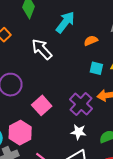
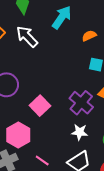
white arrow: (42, 49) -> (27, 36), moved

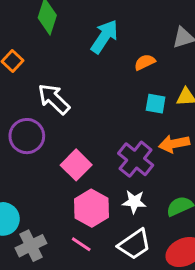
white arrow: (27, 36) -> (54, 99), moved
pink hexagon: (18, 135) -> (91, 208), moved

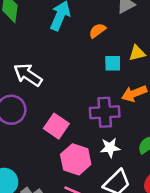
purple cross: (136, 159) -> (105, 112), turned -32

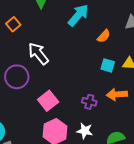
orange semicircle: (97, 31) -> (104, 36), turned 152
purple cross: (105, 112) -> (89, 102), size x0.6

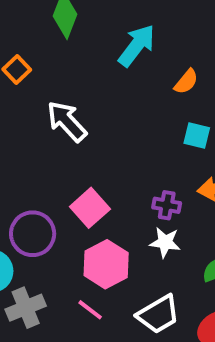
purple circle: (17, 77) -> (33, 234), moved
white star: (85, 131) -> (165, 242), moved

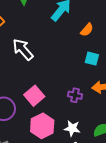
white star: (165, 242) -> (72, 128), moved

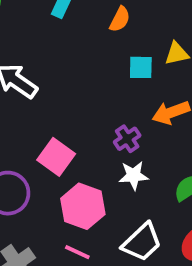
purple cross: (75, 95) -> (127, 139), turned -32
white star: (72, 128) -> (134, 176), moved

